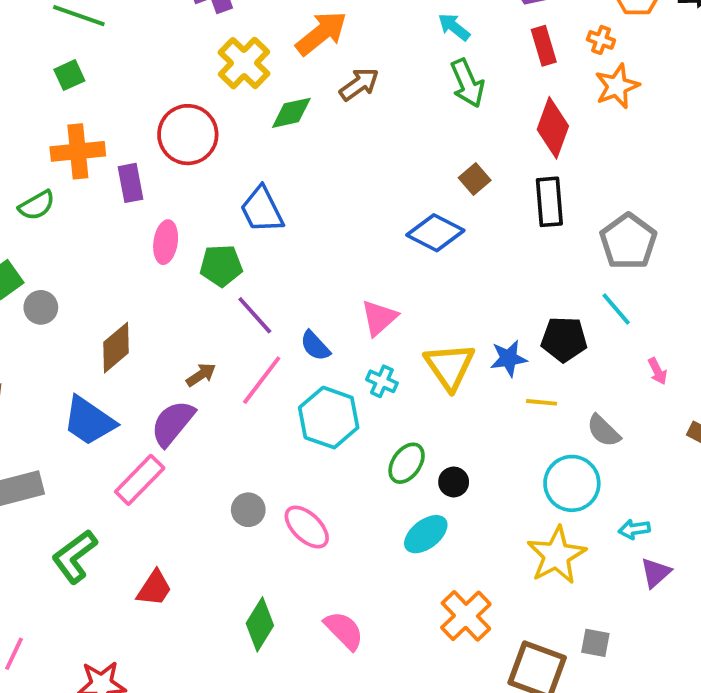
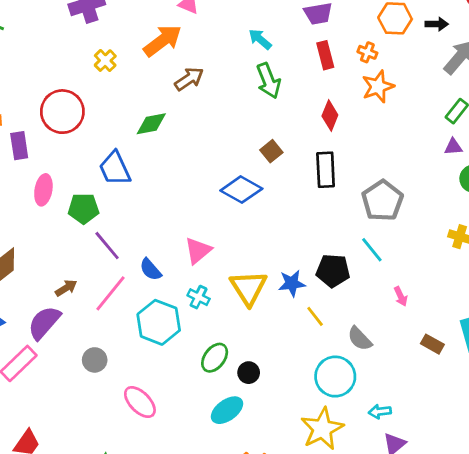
yellow cross: (244, 63) -> (105, 61), size x0.6
green diamond: (291, 113) -> (151, 124), moved
red diamond: (553, 128) -> (330, 115), size x0.7
yellow line: (542, 402) -> (315, 316), turned 45
gray circle: (248, 510) -> (95, 360), moved

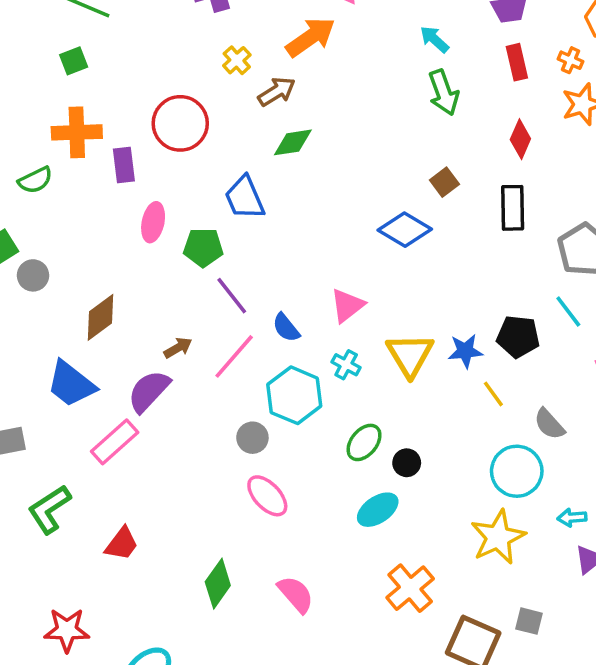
brown arrow: (189, 79) -> (277, 92), moved
gray circle: (95, 360) -> (252, 438), moved

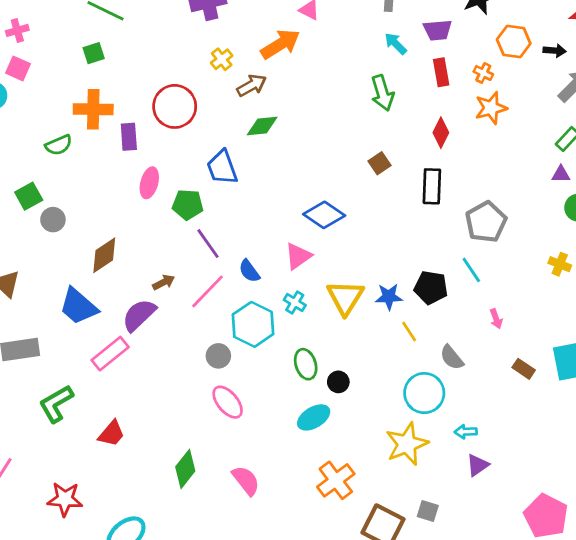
cyan arrow: (434, 39) -> (396, 44), moved
blue diamond: (405, 230) -> (324, 215), moved
green ellipse: (364, 442) -> (306, 364), turned -60

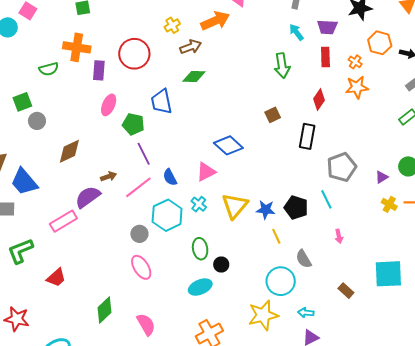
purple triangle: (561, 174) -> (382, 177), moved, turned -40
blue trapezoid: (78, 306) -> (24, 182), moved
brown rectangle: (524, 369) -> (346, 291), moved

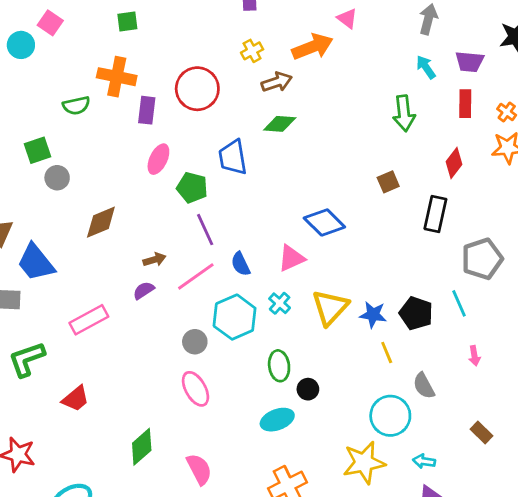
purple semicircle: (88, 197) -> (144, 290), moved, size x0.6

